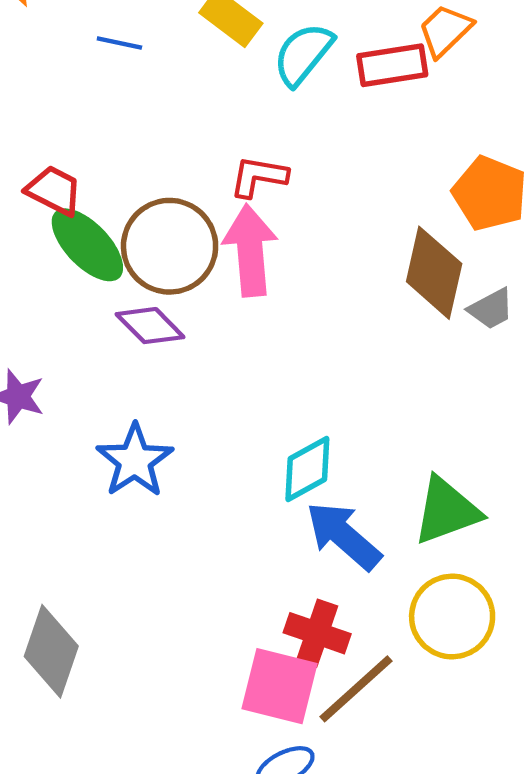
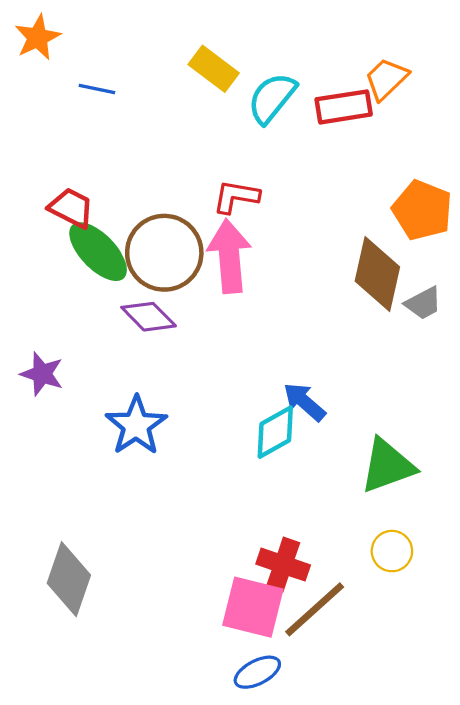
blue line: (119, 43) -> (97, 89), moved
blue arrow: (344, 536) -> (304, 402), moved, size x0.7
yellow circle: (452, 616) -> (392, 551), size x0.6

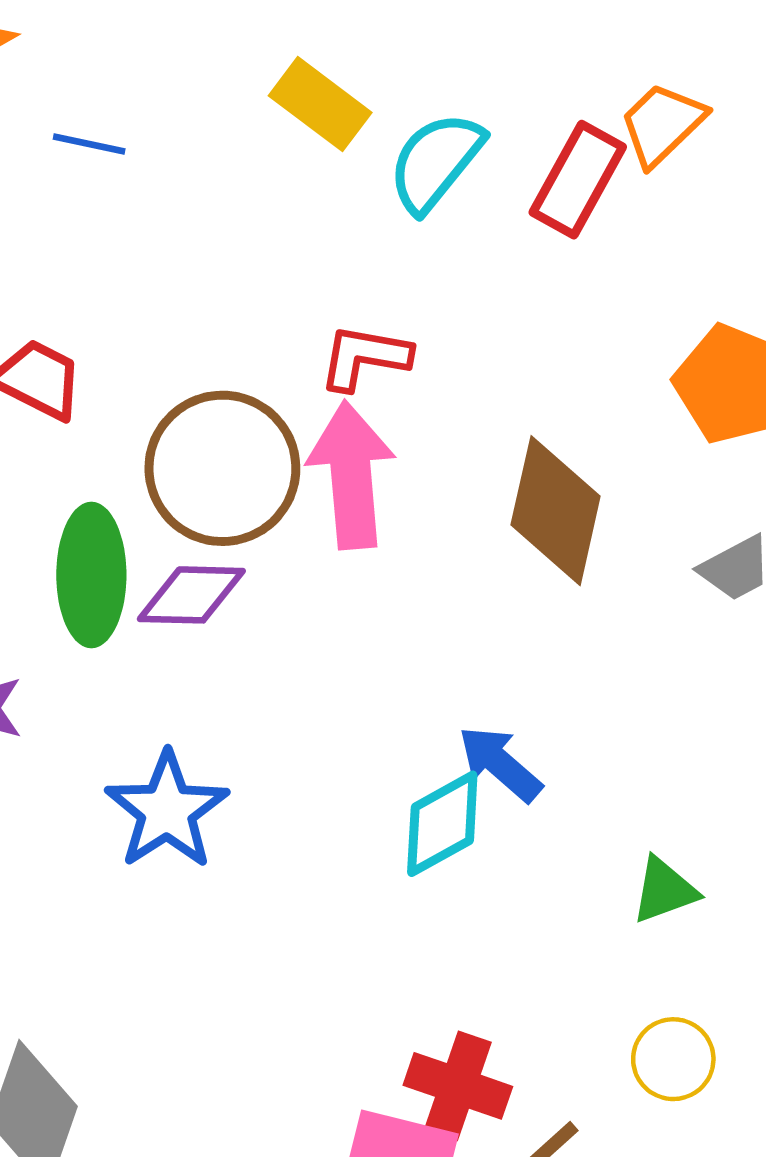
red rectangle: (344, 107) -> (578, 180), turned -52
green ellipse: (98, 252) -> (91, 575), moved, turned 44
brown diamond: (377, 274) -> (556, 511), moved
purple diamond: (149, 317) -> (191, 595), turned -44
green triangle: (387, 466) -> (664, 890), size x0.6

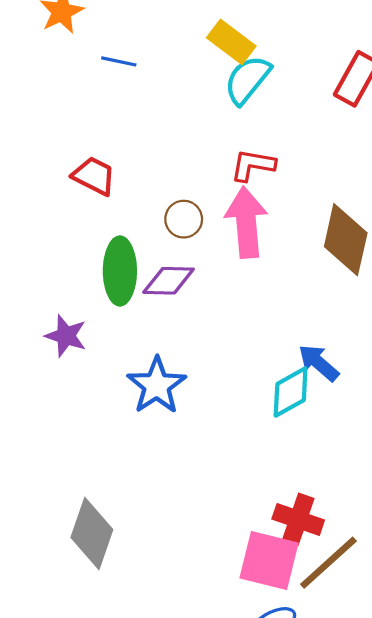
cyan semicircle: (436, 162) -> (247, 80), moved
brown circle: (222, 468) -> (184, 219), size x0.5

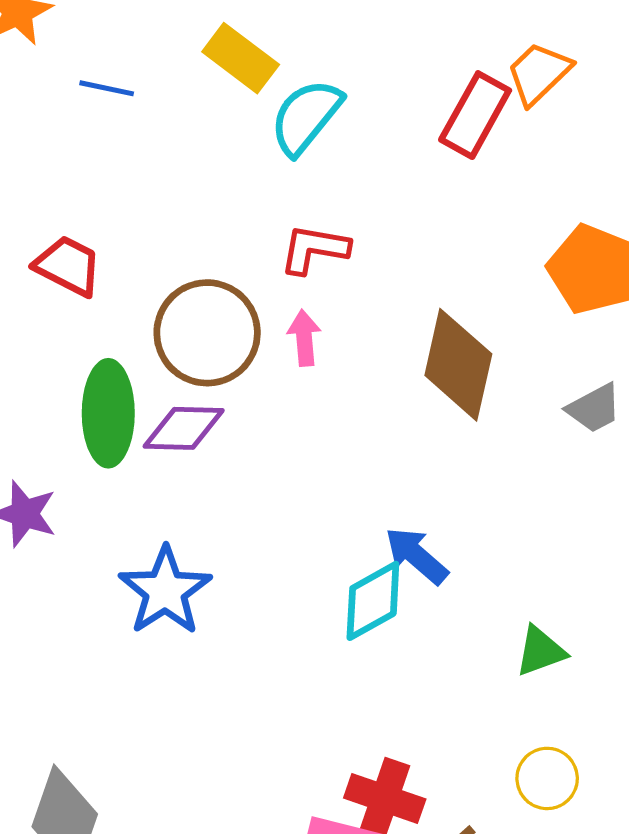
yellow rectangle: (231, 42) -> (241, 58), moved
brown circle: (184, 219) -> (207, 333), size x1.8
pink arrow: (246, 222) -> (304, 338), size x0.5

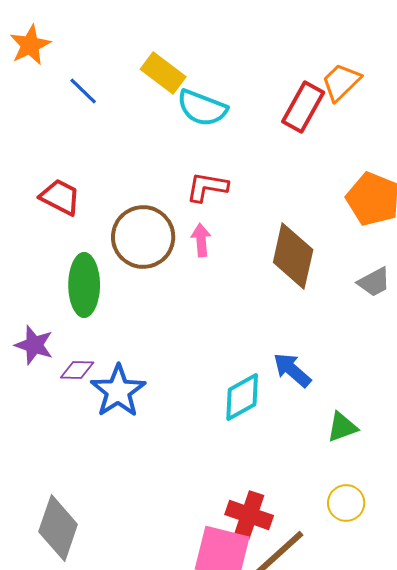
blue line: (107, 88) -> (83, 91), turned 32
cyan semicircle: (306, 117) -> (202, 108), turned -108
purple diamond: (184, 428) -> (77, 370), moved, size x0.7
blue arrow: (416, 556) -> (292, 370), moved

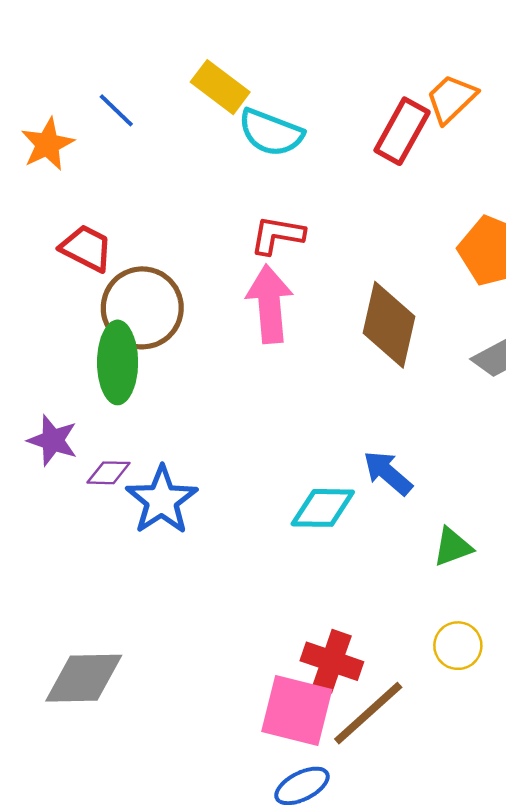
orange star: (30, 45) -> (47, 144), moved
brown circle: (143, 237) -> (142, 308), moved
pink arrow: (201, 240) -> (270, 304), size x1.8
cyan diamond: (242, 397) -> (323, 508), turned 30
gray diamond: (58, 528) -> (84, 678), turned 70

